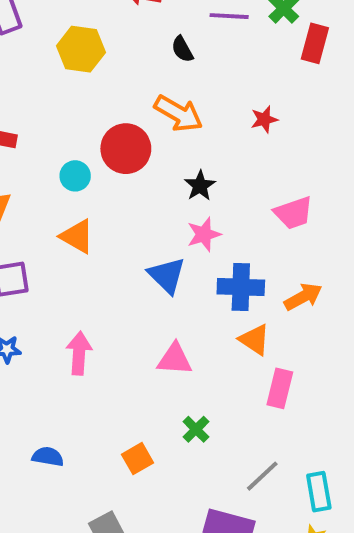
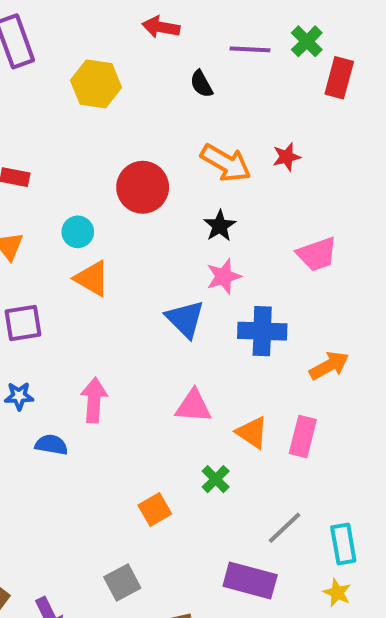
orange arrow: (178, 114) -> (226, 163), moved
cyan circle: (75, 176) -> (78, 232), moved
orange arrow: (303, 297) -> (329, 366), moved
orange triangle: (254, 340) -> (252, 432), moved
blue semicircle: (48, 457) -> (51, 445), moved

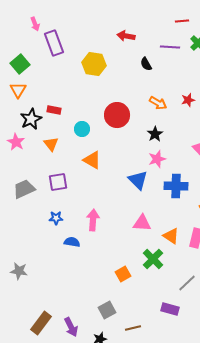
orange arrow: (226, 163) -> (158, 103), size x0.7
cyan circle: (78, 232) -> (82, 129), moved
green cross: (216, 479) -> (153, 259), size x1.5
purple rectangle: (250, 580) -> (170, 309), size x0.7

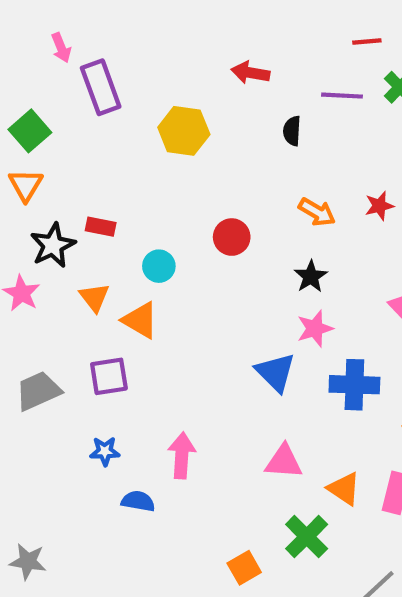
black semicircle: (146, 64) -> (292, 131), turned 32
red circle: (117, 115) -> (232, 237), size x0.7
orange triangle: (92, 160) -> (140, 320), moved

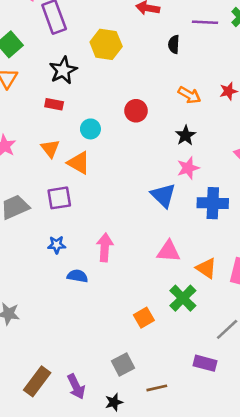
black star: (53, 245) -> (63, 70), moved

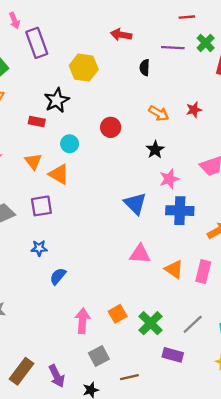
black star: (63, 70) -> (57, 100), moved
pink star: (188, 168) -> (169, 179), moved
pink arrow: (105, 247) -> (82, 321), moved
blue semicircle: (77, 276) -> (58, 276), turned -60
green cross: (183, 298) -> (151, 323), moved

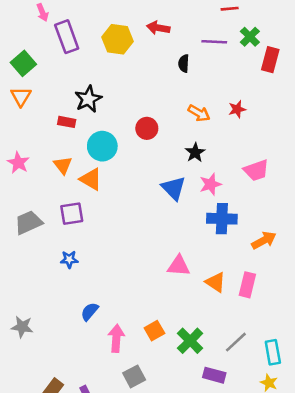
yellow hexagon: (84, 68) -> (118, 39), moved
cyan circle: (70, 144) -> (102, 146), size x1.5
blue triangle: (135, 204) -> (174, 188), moved
blue semicircle: (58, 276) -> (90, 312), moved

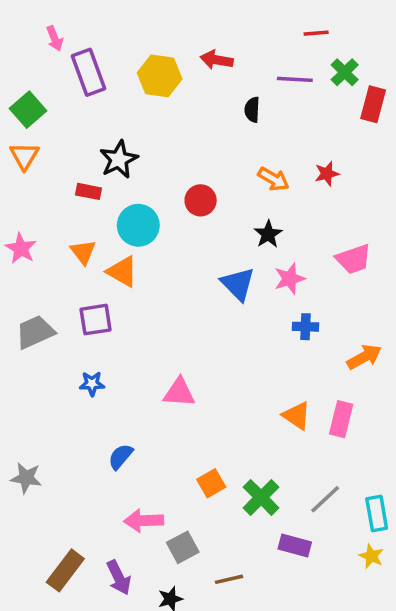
blue cross: (222, 219) -> (306, 327), size x0.6
pink triangle: (179, 266) -> (179, 392), moved
pink arrow: (116, 338) -> (144, 521), moved, turned -96

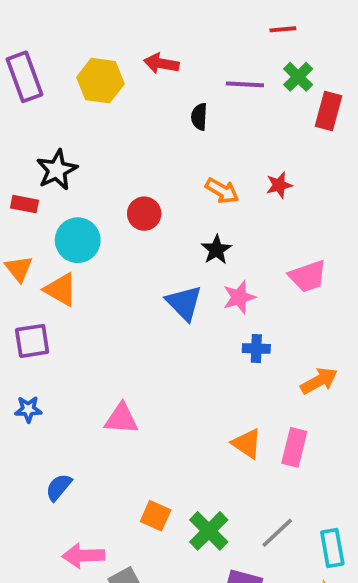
red line: (316, 33) -> (283, 29), moved
orange square: (211, 483) -> (156, 516), turned -36

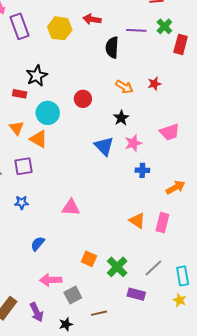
black semicircle: (199, 117) -> (112, 47), size x1.5

